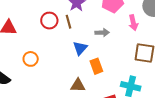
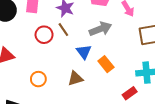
gray arrow: (102, 33) -> (100, 29), size x1.5
brown triangle: (78, 85) -> (75, 78), moved

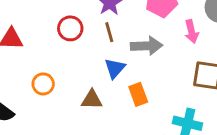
brown line: (63, 30) -> (109, 32), moved

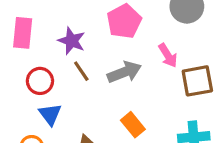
pink arrow: (192, 32) -> (168, 55), moved
blue triangle: (115, 68) -> (50, 114), moved

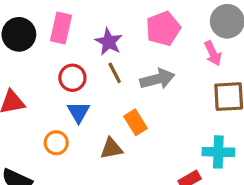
pink arrow: (168, 55) -> (213, 53), moved
orange rectangle: (133, 125) -> (135, 122), moved

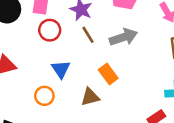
red circle: (72, 78) -> (50, 30), moved

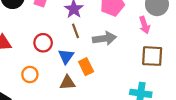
red circle: (50, 30) -> (43, 43), moved
blue triangle: (61, 69) -> (66, 56), moved

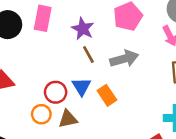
red circle: (43, 43) -> (56, 92), moved
brown triangle: (67, 83) -> (68, 119), moved

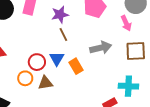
purple star: (83, 29) -> (60, 15), turned 30
gray arrow: (124, 59) -> (101, 48), moved

